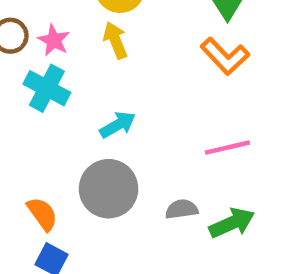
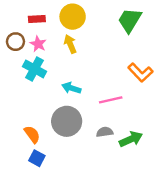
orange L-shape: (225, 56) -> (140, 73), moved
cyan arrow: (118, 125) -> (71, 88), turned -132
pink line: (227, 148) -> (111, 100), moved

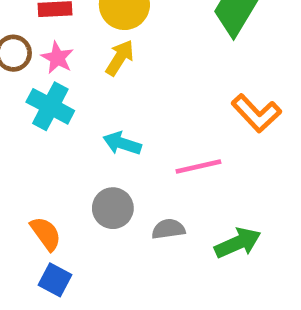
yellow arrow: (70, 44) -> (120, 58), turned 54
gray circle: (67, 121) -> (113, 208), size x0.7
gray semicircle: (105, 132) -> (168, 229), moved

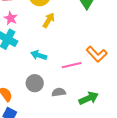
yellow arrow: (120, 58) -> (49, 20), moved
orange L-shape: (256, 113) -> (97, 54), moved

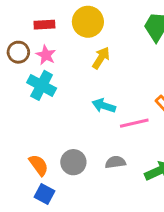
cyan arrow: (39, 55) -> (104, 106), moved
gray circle: (35, 83) -> (73, 162), moved

